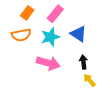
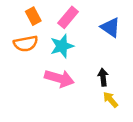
orange rectangle: (27, 13) -> (33, 16), turned -64
blue triangle: (78, 34) -> (110, 27), moved

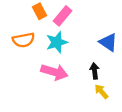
orange rectangle: (33, 16) -> (40, 11), moved
blue triangle: (110, 27) -> (108, 42), moved

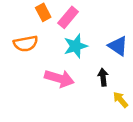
cyan star: (57, 42) -> (76, 46), moved
yellow arrow: (101, 91) -> (120, 100), moved

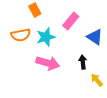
pink rectangle: (68, 17) -> (71, 21), moved
cyan star: (76, 46) -> (46, 37), moved

